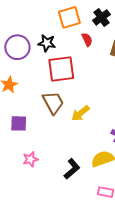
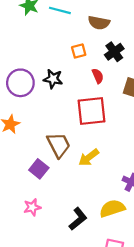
orange square: (69, 17) -> (79, 51), size x0.6
red square: (61, 69) -> (91, 111), moved
purple square: (19, 123) -> (39, 169), moved, turned 36

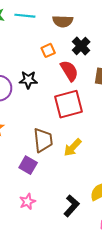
red semicircle: (98, 76) -> (69, 71), size x1.5
brown trapezoid: (59, 145) -> (43, 140), turned 30

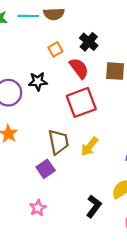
brown semicircle: (63, 21) -> (54, 14), moved
purple square: (28, 165) -> (46, 169), turned 30
pink star: (27, 202) -> (38, 208), moved

